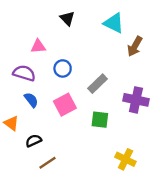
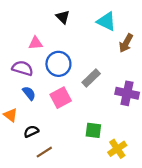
blue circle: (63, 68) -> (58, 64), size x1.5
green square: (100, 120) -> (93, 130), moved
yellow cross: (125, 159) -> (117, 149), turned 30

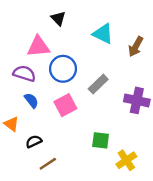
black triangle: (63, 17) -> (58, 18), moved
cyan triangle: (106, 21) -> (103, 34), moved
pink triangle: (36, 43) -> (38, 47), size x1.5

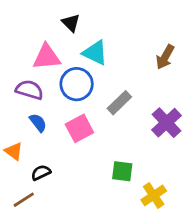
cyan triangle: (103, 34) -> (95, 53), moved
purple cross: (137, 100) -> (166, 123), turned 35
brown line: (48, 164) -> (24, 200), moved

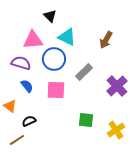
brown arrow: (165, 57) -> (106, 40), moved
pink square: (79, 128) -> (56, 90), turned 30
yellow cross: (154, 195) -> (116, 130), moved

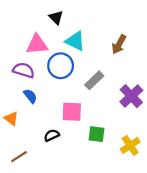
pink square: (56, 90) -> (72, 112), moved
black semicircle: (29, 121) -> (52, 135), moved

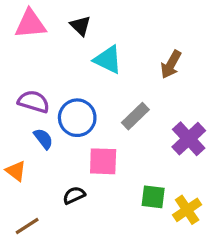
pink triangle: (37, 44) -> (30, 24), moved
blue circle: (61, 66) -> (77, 118), moved
green square: (96, 134) -> (153, 197), moved

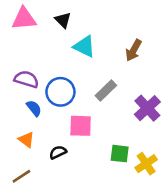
orange triangle: (16, 171) -> (26, 140), moved

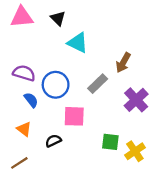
brown arrow: (134, 50) -> (123, 63), moved

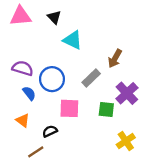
green square: (110, 142) -> (106, 110), moved
brown line: (19, 163) -> (36, 152), moved

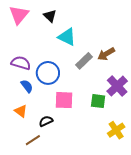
pink triangle: (20, 16) -> (19, 15), turned -45
brown arrow: (115, 58) -> (106, 54), turned 30
gray rectangle: (91, 78) -> (84, 61), moved

